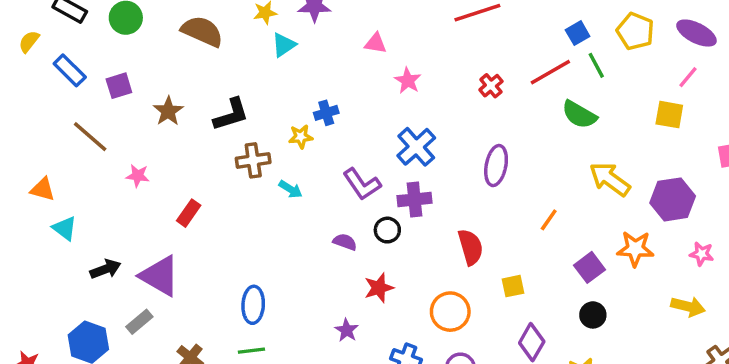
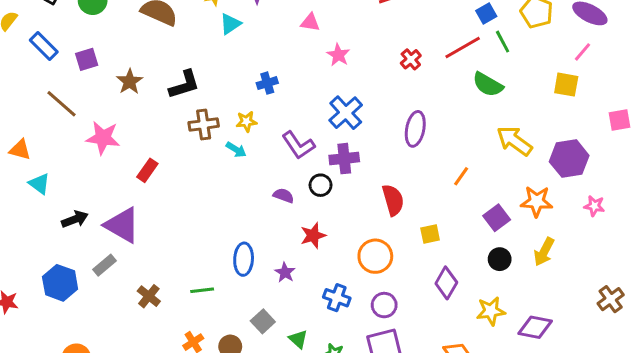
yellow star: (301, 137) -> (247, 122), moved
pink star: (138, 176) -> (103, 138), size x1.6
blue ellipse: (253, 305) -> (244, 259), moved
yellow arrow: (688, 306) -> (544, 252), moved, turned 104

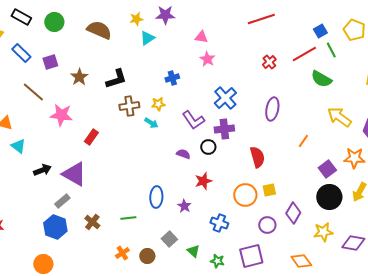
pink star: (338, 55) -> (207, 59), moved
yellow square: (430, 234) -> (269, 190), moved
black circle: (500, 259) -> (329, 197), size x1.6
blue hexagon: (60, 283) -> (55, 227), moved
purple circle: (384, 305) -> (267, 225), moved

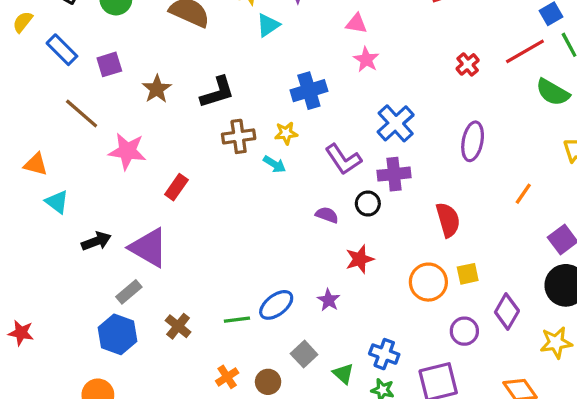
blue cross: (172, 78) -> (309, 91), size x1.5
blue ellipse: (156, 197) -> (276, 305), moved, turned 50
blue cross: (219, 223) -> (384, 354), moved

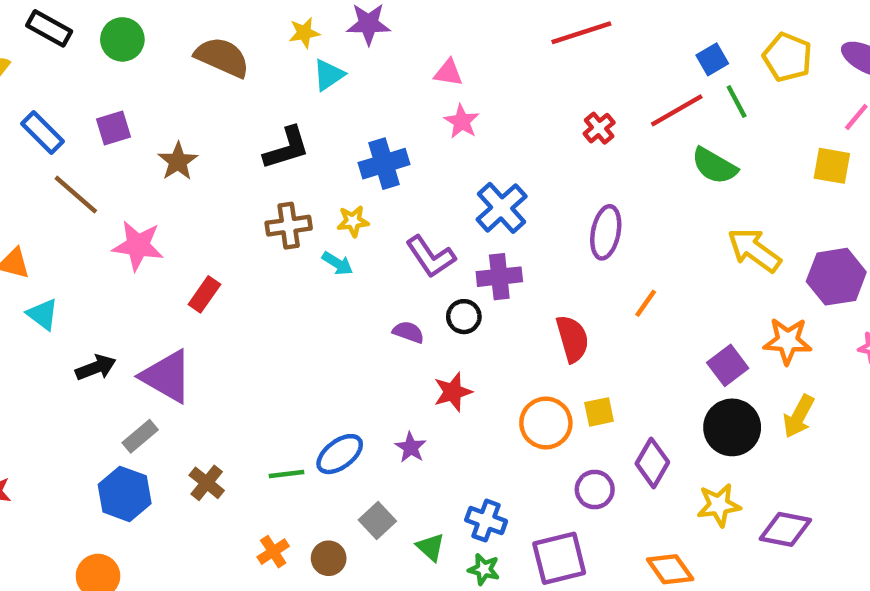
blue rectangle: (62, 50) -> (43, 133), moved
black L-shape: (217, 92) -> (286, 148), moved
orange line: (523, 194) -> (646, 303), moved

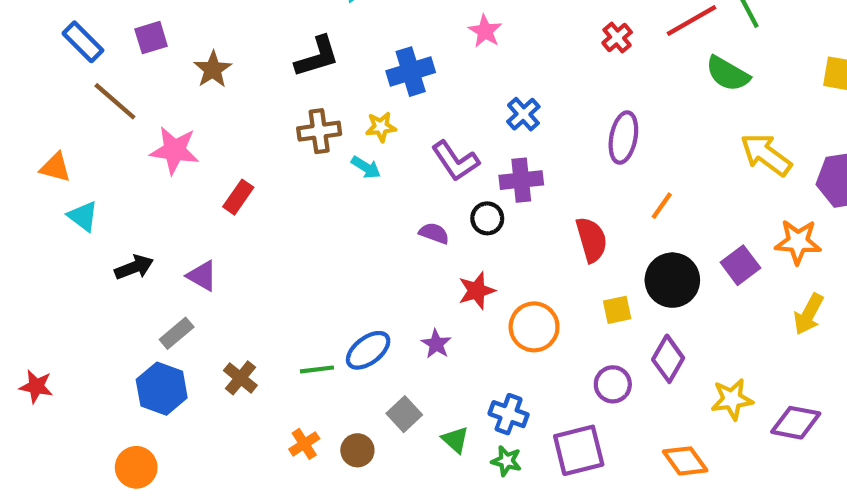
blue cross: (502, 208) -> (523, 114), size x0.7
purple triangle: (167, 376) -> (202, 276), size x0.6
orange circle: (546, 423) -> (534, 327), moved
black circle: (732, 427) -> (672, 280), moved

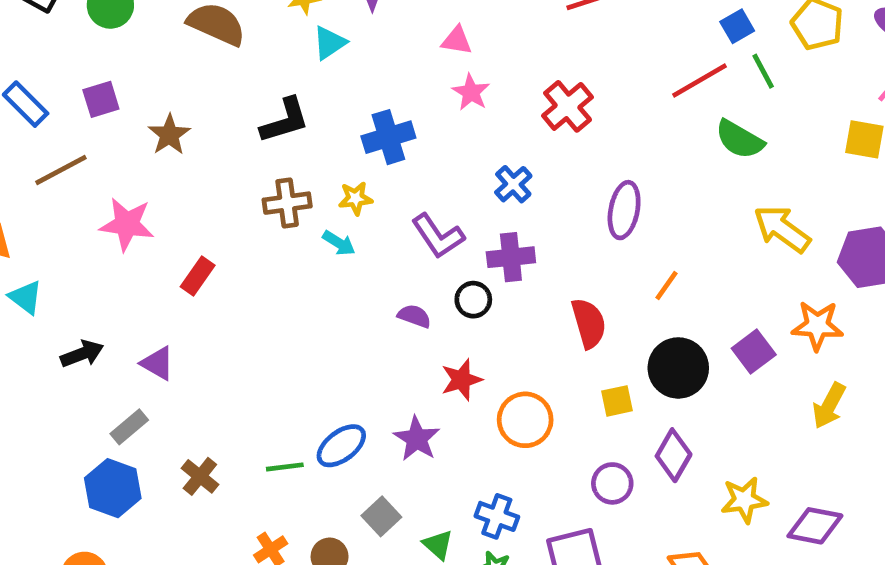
red cross: (617, 38) -> (568, 106), moved, size x1.5
brown line: (115, 101) -> (61, 170), turned -69
purple star: (436, 344) -> (417, 439), size x1.4

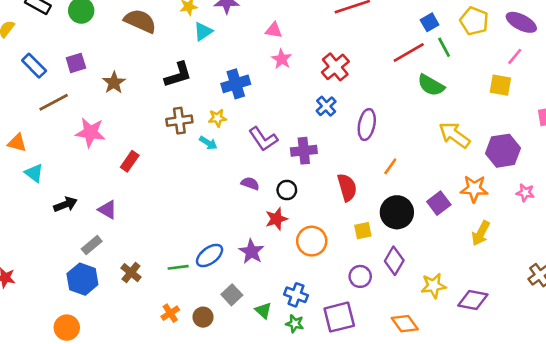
blue cross: (513, 184) -> (326, 106), moved
black circle: (473, 300) -> (287, 190), moved

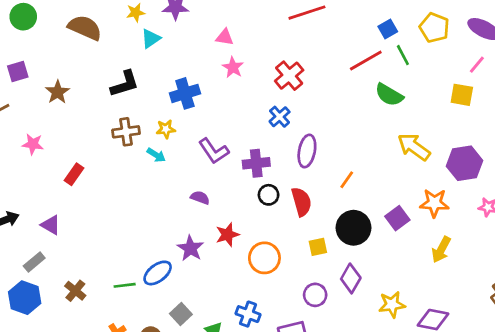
purple ellipse: (367, 125) -> (307, 151), moved
pink star: (90, 132) -> (33, 144), size x0.7
black circle: (287, 190) -> (269, 195), moved
purple star: (251, 252) -> (190, 248), moved

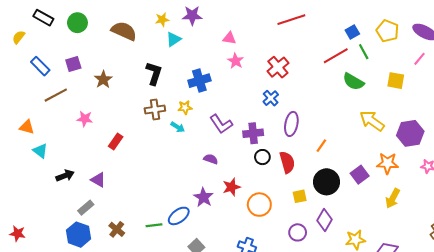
black L-shape: (125, 84) -> (154, 73), turned -55
yellow square: (462, 95) -> (396, 81), moved

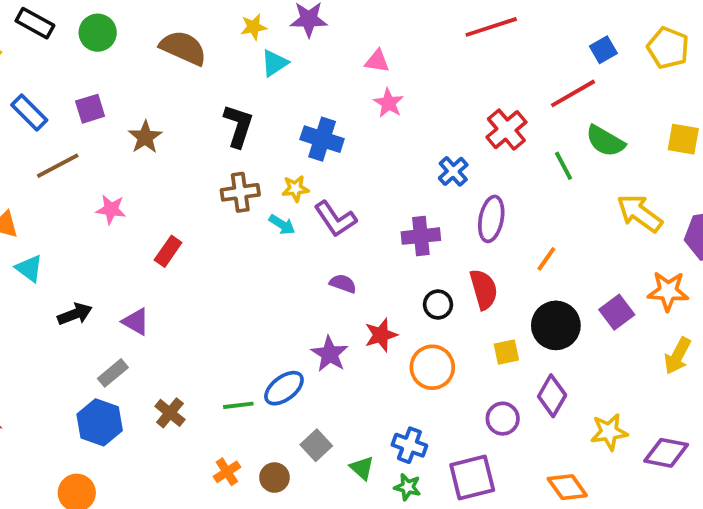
green line: (364, 52) -> (563, 166), moved
red cross: (278, 67) -> (506, 130), moved
blue cross: (199, 81) -> (322, 139), turned 35
purple L-shape: (221, 124) -> (335, 219), moved
black circle: (262, 157) -> (438, 305), moved

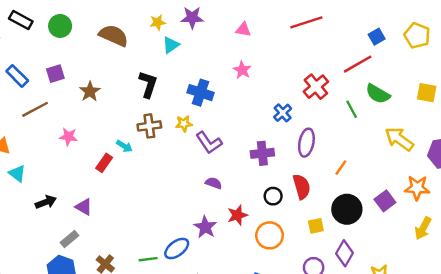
pink triangle: (377, 61) -> (243, 30), moved
cyan arrow: (282, 225) -> (124, 146), moved

